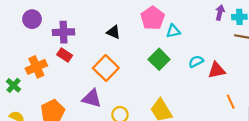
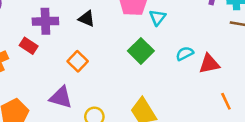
cyan triangle: (173, 31) -> (158, 17), turned -40
purple cross: (64, 32) -> (45, 21), moved
orange square: (106, 68) -> (78, 61), size x0.7

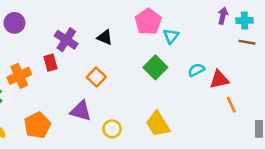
purple cross: (45, 21) -> (66, 40), turned 35
red rectangle: (29, 46) -> (51, 63), turned 42
orange line: (226, 101) -> (231, 105), moved

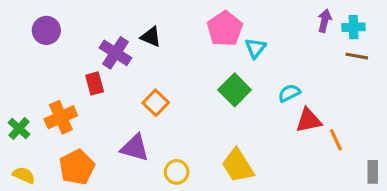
black triangle: (105, 37) -> (151, 37), moved
orange cross: (19, 76) -> (61, 117), moved
red triangle: (219, 79) -> (308, 120), moved

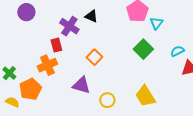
orange cross: (61, 117) -> (47, 65), moved
orange pentagon: (77, 167) -> (30, 89), moved

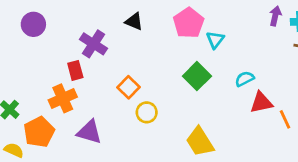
black triangle: (91, 16) -> (134, 22), moved
purple triangle: (81, 85) -> (89, 132), moved
yellow circle: (107, 100) -> (147, 112), moved

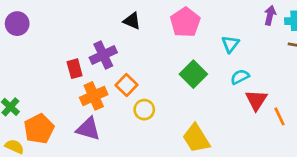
purple circle: (33, 24) -> (17, 24), moved
cyan triangle: (215, 40) -> (230, 44), moved
purple cross: (94, 44) -> (103, 55), moved, turned 32
orange cross: (63, 98) -> (94, 96), moved
red triangle: (261, 103) -> (256, 100), turned -45

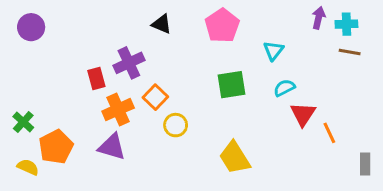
green square: (193, 74) -> (232, 85), turned 36

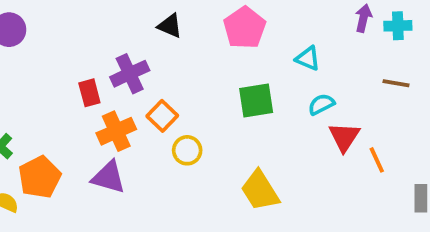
cyan triangle: (273, 50) -> (308, 58), turned -45
brown line: (350, 52) -> (396, 83), moved

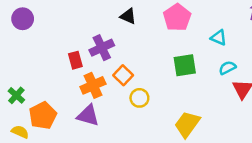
yellow trapezoid: (260, 191) -> (187, 124), turned 68

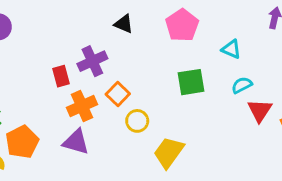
yellow trapezoid: (187, 124) -> (169, 152), moved

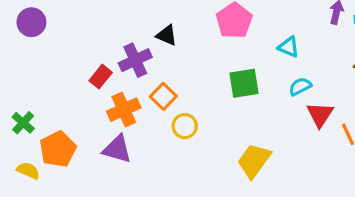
black triangle: (124, 24) -> (167, 35), moved
red rectangle: (61, 76) -> (101, 77), turned 54
yellow trapezoid: (169, 152) -> (254, 161), moved

